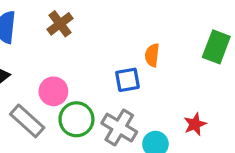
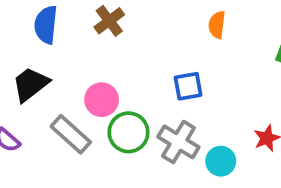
orange semicircle: (152, 55) -> (217, 25), moved

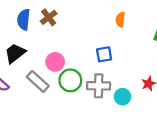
brown cross: (109, 21) -> (49, 17), moved
gray cross: (178, 142) -> (99, 86), turned -30

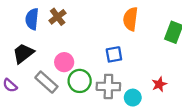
orange semicircle: (120, 20) -> (131, 19), size x1.5

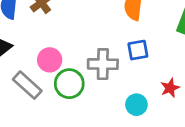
blue square: (114, 54) -> (138, 50), moved
gray cross: (108, 86) -> (103, 64), moved

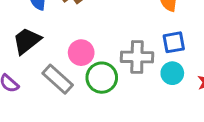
cyan circle: (136, 105) -> (172, 73), moved

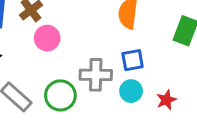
pink circle: (81, 53) -> (47, 38), moved

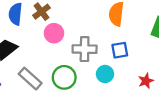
gray cross: (96, 75) -> (85, 49), moved
cyan circle: (131, 91) -> (105, 74), moved

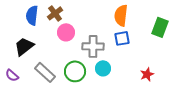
blue square: (120, 50) -> (122, 38), moved
cyan circle: (105, 74) -> (103, 68), moved

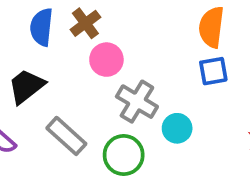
gray cross: (93, 46) -> (137, 102), moved, turned 30
green circle: (75, 71) -> (124, 155), moved

